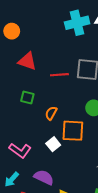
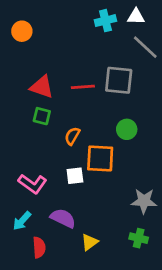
cyan cross: (77, 23) -> (105, 21), size x0.7
red triangle: (27, 61) -> (42, 87), moved
white square: (53, 144) -> (75, 176), turned 32

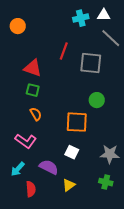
red line: (83, 87) -> (64, 51), moved, turned -66
orange semicircle: (72, 136) -> (36, 114), moved, turned 120
white square: (75, 176) -> (72, 152), moved, turned 32

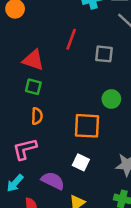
gray square: (91, 63) -> (104, 54), size x0.7
orange semicircle: (36, 114) -> (37, 116), turned 32
pink L-shape: (26, 141) -> (25, 149), turned 130

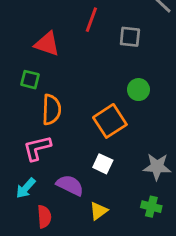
green square: (33, 87) -> (30, 80), moved
orange semicircle: (37, 116) -> (51, 110), size x1.5
orange square: (87, 126) -> (110, 121), turned -36

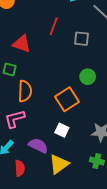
yellow triangle: (99, 211) -> (59, 164), size x1.5

